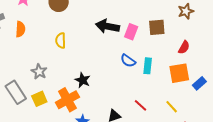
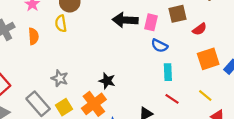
yellow semicircle: (61, 40) -> (61, 23), moved
red semicircle: (184, 47) -> (200, 29), moved, turned 32
blue semicircle: (128, 61) -> (159, 46), moved
cyan rectangle: (148, 66) -> (168, 72), moved

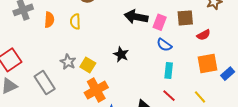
yellow semicircle: (61, 23) -> (75, 21), moved
black star: (107, 81) -> (121, 54), moved
yellow square: (64, 107) -> (88, 65), moved, turned -35

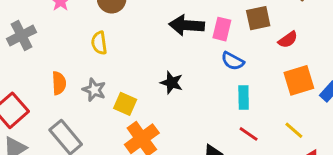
orange semicircle: (49, 20) -> (59, 83), moved
gray star: (68, 62) -> (94, 90), moved

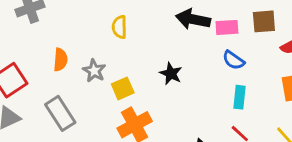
pink rectangle: (222, 29) -> (227, 27), turned 65
yellow semicircle: (99, 43) -> (119, 27), moved
yellow square: (125, 104) -> (123, 88), turned 35

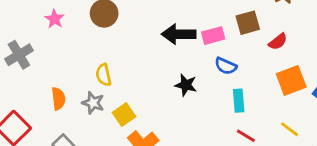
yellow semicircle: (119, 27) -> (104, 75), moved
black star: (171, 74) -> (186, 85), moved

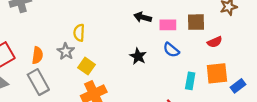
black arrow: (179, 34) -> (143, 17), size x0.7
orange semicircle: (58, 99) -> (37, 55), moved
cyan rectangle: (239, 101) -> (190, 81), moved
yellow square: (124, 115) -> (86, 66), turned -35

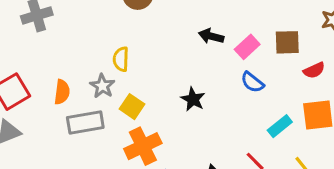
pink rectangle: (168, 25) -> (247, 47), turned -42
black star: (138, 56) -> (193, 99), moved
cyan rectangle: (190, 81) -> (280, 126), turned 42
gray rectangle: (38, 82) -> (85, 123), moved, turned -70

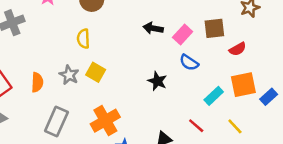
yellow semicircle: (121, 59) -> (83, 39), moved
black star: (193, 99) -> (157, 81), moved
yellow square: (132, 107) -> (96, 72), moved
gray rectangle: (85, 123) -> (56, 121), moved, turned -52

